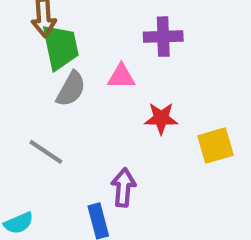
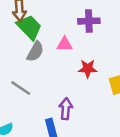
green trapezoid: (60, 47) -> (29, 27), turned -32

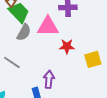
pink triangle: (65, 44) -> (48, 26), size x1.6

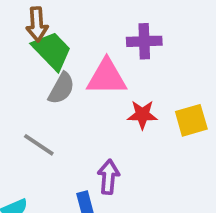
yellow square: (93, 59) -> (191, 120), moved

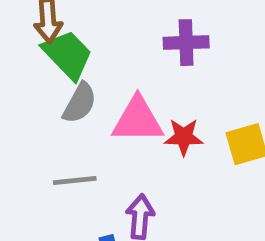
pink triangle: (107, 77) -> (138, 120), moved
gray line: (39, 145) -> (75, 180), moved, turned -40

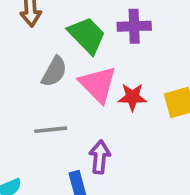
green trapezoid: (68, 55) -> (87, 35), moved
pink triangle: (138, 120) -> (98, 84), turned 45

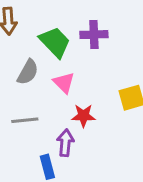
pink triangle: (98, 84) -> (64, 83), size x0.7
red star: (132, 97) -> (83, 116), moved

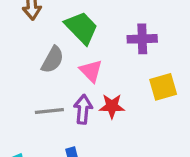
purple cross: (94, 35) -> (142, 39), moved
purple arrow: (65, 143) -> (83, 109), moved

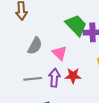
green trapezoid: (81, 28) -> (76, 25), moved

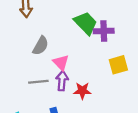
pink triangle: (60, 53) -> (61, 63), moved
red star: (73, 76) -> (82, 91), moved

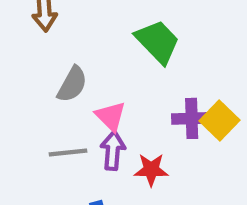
purple cross: (104, 31) -> (192, 118), moved
yellow square: (118, 65) -> (219, 121), turned -30

